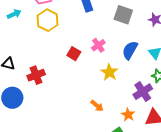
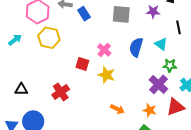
yellow star: (109, 72) -> (106, 75), moved
red cross: (36, 75) -> (61, 92), moved

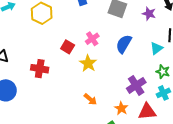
cyan triangle: (161, 44) -> (156, 48), moved, turned 32
green star: (170, 65) -> (163, 72), moved
red cross: (61, 92) -> (40, 69), turned 30

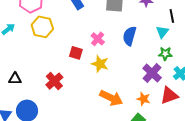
red cross: (40, 69) -> (54, 81), turned -36
green star: (163, 72) -> (165, 54), moved
orange arrow: (90, 99) -> (111, 98), size x1.6

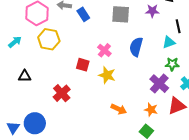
cyan triangle: (162, 32) -> (169, 42), turned 32
black triangle: (15, 79) -> (25, 76), moved
orange arrow: (111, 98) -> (119, 109), size x0.7

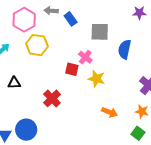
gray square: (121, 14) -> (100, 32), moved
pink cross: (104, 50) -> (85, 57), moved

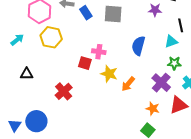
gray square: (100, 32) -> (113, 14), moved
pink cross: (85, 57) -> (99, 52), turned -32
orange arrow: (110, 112) -> (128, 84), moved, turned 105

